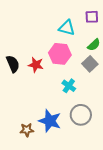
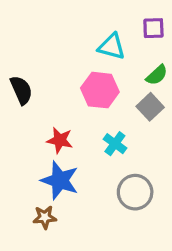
black semicircle: (13, 64) -> (21, 90), moved
red star: (36, 65) -> (60, 140), moved
blue star: (50, 121) -> (60, 180), moved

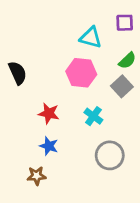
blue star: (60, 180) -> (49, 146), size x0.6

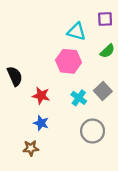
black semicircle: (18, 73) -> (15, 76), moved
gray square: (122, 86) -> (103, 91), moved

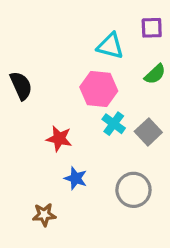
black semicircle: (15, 76) -> (21, 86), moved
cyan cross: (79, 98) -> (114, 124), moved
blue star: (41, 123) -> (76, 178), moved

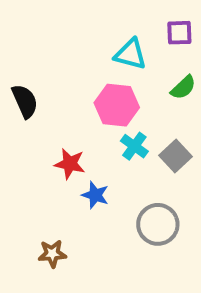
blue star: (76, 178) -> (95, 195), moved

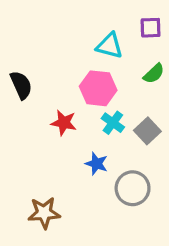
red star: (70, 164) -> (64, 123), moved
blue star: (95, 195) -> (96, 164), moved
brown star: (52, 254) -> (44, 213), size x1.4

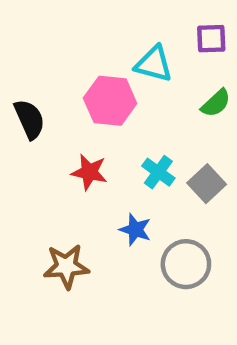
pink hexagon: (98, 88) -> (110, 101), moved
brown star: (44, 213) -> (66, 266), moved

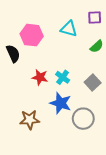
pink hexagon: (110, 101) -> (32, 35), moved
cyan cross: (158, 172) -> (63, 77), moved
blue star: (135, 230) -> (61, 103), size x1.5

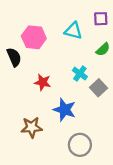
cyan cross: (63, 77) -> (80, 74), moved
gray circle: (83, 119) -> (80, 145), moved

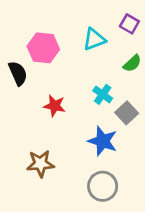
purple square: (101, 19) -> (129, 24), turned 32
cyan triangle: (73, 31) -> (94, 39), turned -36
blue star: (65, 110) -> (103, 141), moved

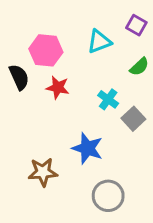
red star: (55, 106) -> (58, 87), moved
blue star: (103, 141) -> (87, 148), moved

